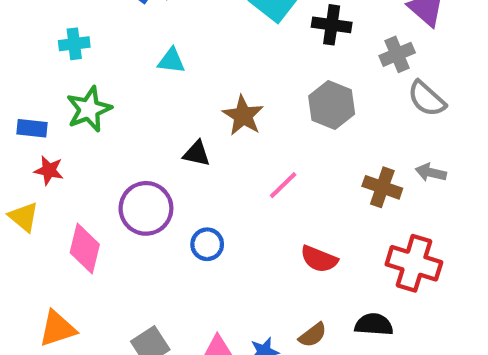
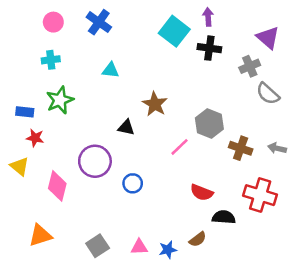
gray hexagon: (332, 105) -> (209, 124), moved
gray arrow: (431, 173) -> (277, 148), moved
black semicircle: (374, 324) -> (224, 217), moved

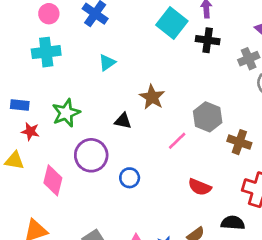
cyan cross: (51, 60) -> (46, 52), size x1.5
cyan triangle: (111, 70) -> (107, 63), turned -42
green star: (60, 100) -> (66, 113), moved
yellow triangle: (20, 166) -> (14, 161), turned -30
black semicircle: (224, 217) -> (233, 223), moved

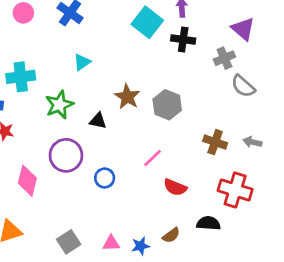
cyan cross: (46, 52) -> (21, 77), moved
green star: (66, 113) -> (59, 105), moved
gray hexagon: (208, 117) -> (167, 105), moved
pink line: (177, 141) -> (153, 158), moved

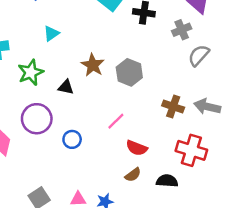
gray semicircle: (243, 86) -> (199, 55), turned 90
gray arrow: (252, 142) -> (207, 107), size x1.5
brown semicircle: (171, 235) -> (133, 175), moved

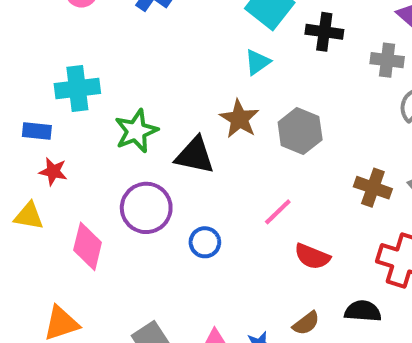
gray cross: (182, 30) -> (387, 60), turned 30
cyan triangle: (51, 33) -> (258, 62), moved
black triangle: (66, 87) -> (195, 155), size x1.5
brown semicircle: (133, 175) -> (306, 323), moved

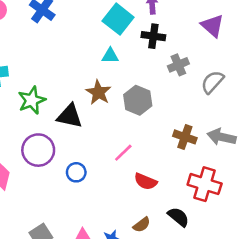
gray cross: (387, 60) -> (178, 65), moved, turned -30
cyan triangle: (258, 62) -> (110, 56), turned 36
black semicircle: (363, 311) -> (178, 217), turned 35

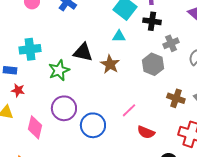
gray hexagon: (138, 100) -> (153, 64), moved
black triangle: (70, 116) -> (83, 52), moved
blue circle: (76, 172) -> (93, 125), size x1.6

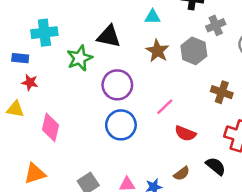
brown star: (110, 64) -> (157, 51), moved
purple circle: (64, 108) -> (117, 85), moved

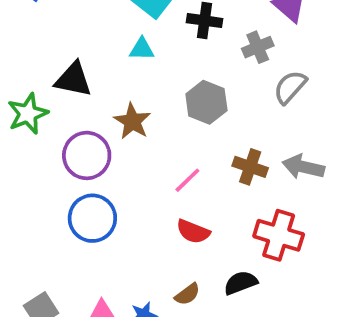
gray cross: (216, 25) -> (258, 47), moved
brown star: (157, 51) -> (132, 121), moved
pink line: (165, 107) -> (187, 180), moved
black semicircle: (216, 166) -> (241, 283), turned -60

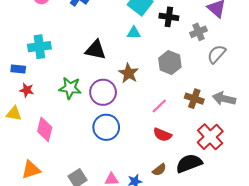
green star: (28, 114) -> (70, 88), moved, turned 30
red cross: (279, 235) -> (210, 137), turned 30
black semicircle: (241, 283) -> (189, 163), size x1.4

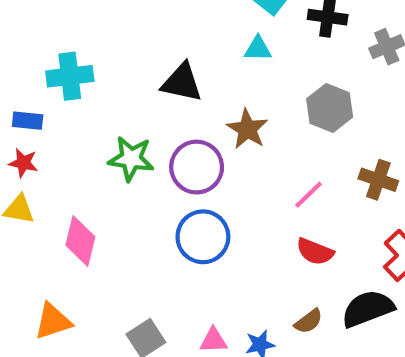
red star: (27, 90) -> (23, 163), moved

